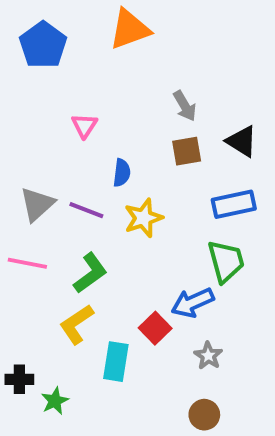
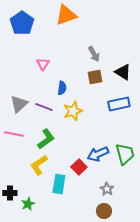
green trapezoid: (226, 261) -> (125, 154), moved
gray star: (208, 356) -> (107, 189), moved

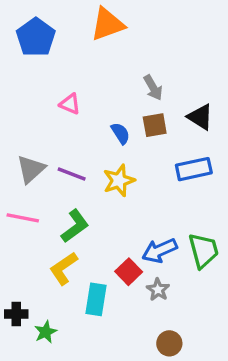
pink triangle: (43, 64) -> (70, 104), turned -40
blue semicircle: (62, 88) -> (120, 133), moved, turned -40
gray star: (107, 189) -> (158, 290), moved

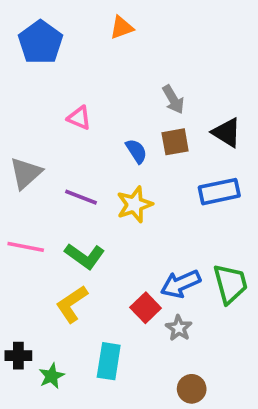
orange triangle: (107, 24) -> (122, 28), size x0.6
gray triangle: (31, 169) -> (26, 173), moved
green L-shape: (75, 226) -> (85, 256), turned 72
cyan rectangle: (96, 299) -> (109, 361), moved

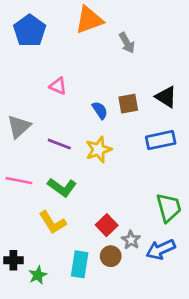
orange triangle: (122, 28) -> (89, 20), size x1.6
gray arrow: (173, 99) -> (127, 43), moved
blue arrow: (181, 284) -> (161, 249), moved
yellow L-shape: (72, 304) -> (53, 222), turned -88
brown circle: (192, 389) -> (111, 256), moved

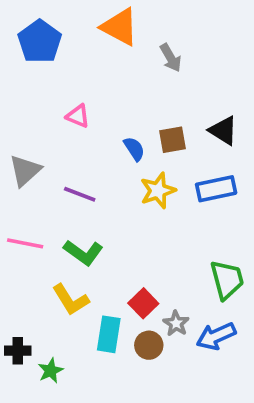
orange triangle: (89, 20) -> (120, 27), turned 48
yellow star: (99, 150) -> (158, 191), moved
cyan rectangle: (80, 264) -> (109, 334), moved

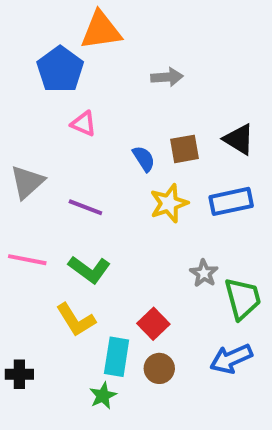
orange triangle: (120, 27) -> (101, 30), moved, turned -36
blue pentagon: (40, 41) -> (60, 69), moved
gray arrow: (171, 58) -> (167, 77), moved, turned -64
gray star: (176, 323) -> (204, 273), moved
green star: (51, 371) -> (103, 396), moved

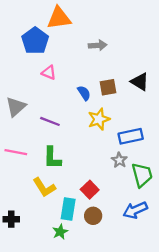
blue rectangle: (231, 201) -> (131, 136), moved
green L-shape: (89, 269) -> (52, 158), turned 55

